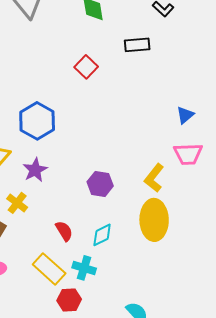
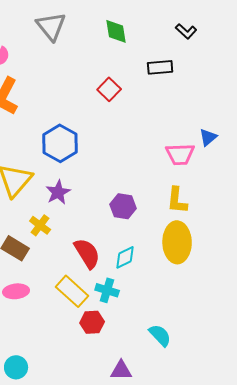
pink trapezoid: (188, 154) -> (180, 154), moved
yellow L-shape: (154, 178) -> (177, 200), turned -32
red semicircle: (64, 231) -> (87, 253), size x1.5

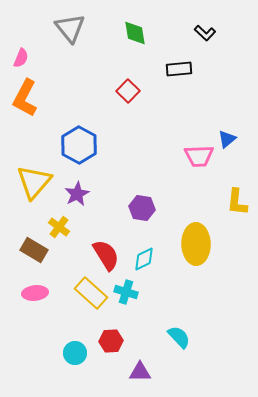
yellow L-shape: (177, 200) -> (237, 202), moved
red hexagon: (92, 322) -> (111, 341), moved
cyan circle: (16, 367) -> (75, 353), moved

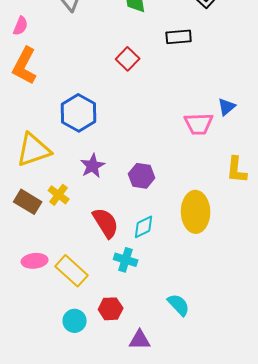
yellow triangle: (34, 182) -> (34, 150), turned 30
purple star: (77, 194) -> (93, 166), moved
brown rectangle: (34, 250) -> (28, 202), moved
yellow rectangle: (91, 293) -> (72, 271), moved

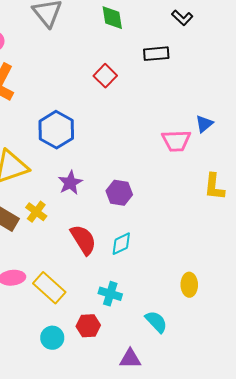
yellow ellipse: (196, 212) -> (189, 285), moved, size x0.6
cyan cross: (126, 260) -> (110, 294), moved
purple triangle: (140, 340) -> (130, 359), moved

